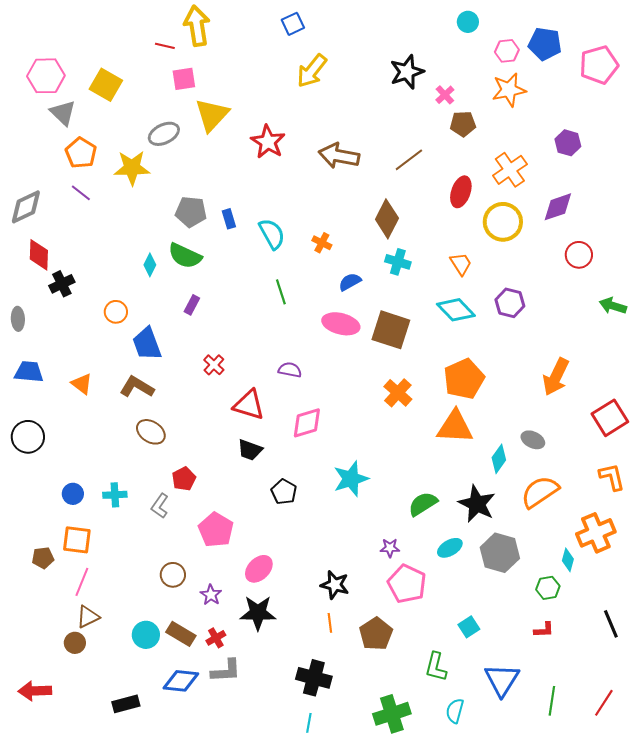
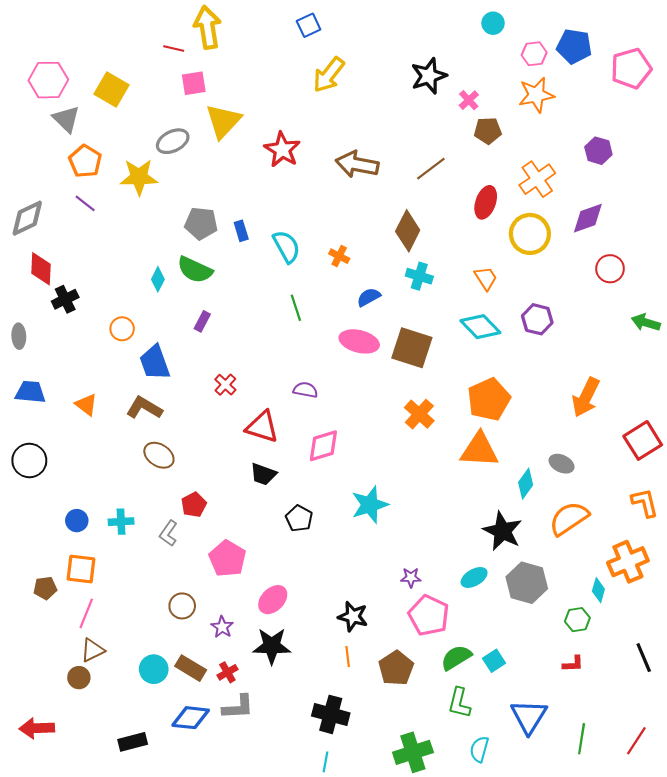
green semicircle: (423, 504) -> (456, 658), moved

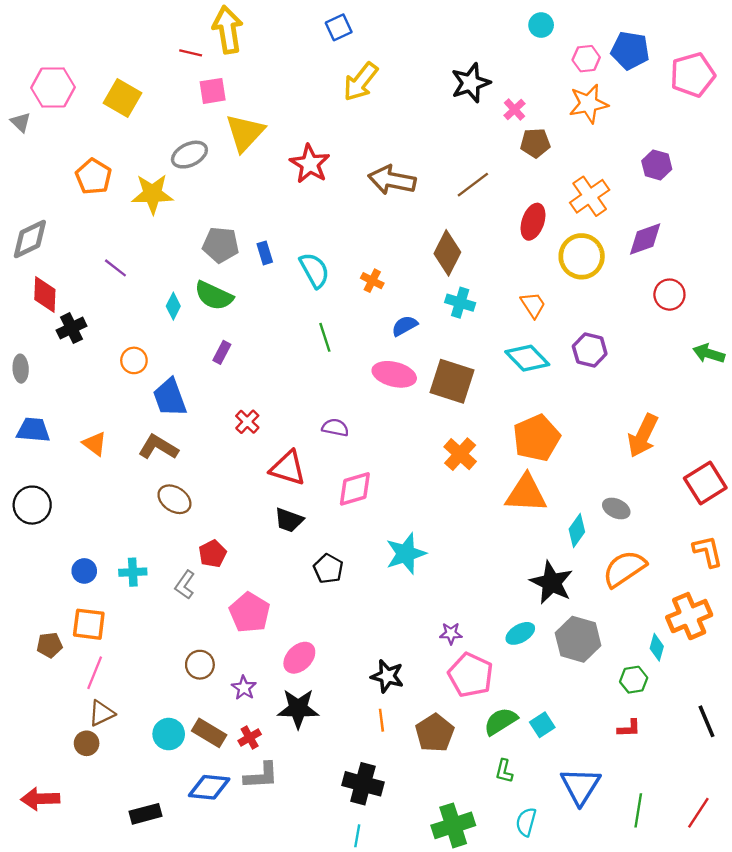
gray triangle: (66, 119) -> (21, 122), moved, size x0.7
purple line: (85, 203) -> (115, 268), moved
green L-shape: (459, 703) -> (504, 771), size x0.7

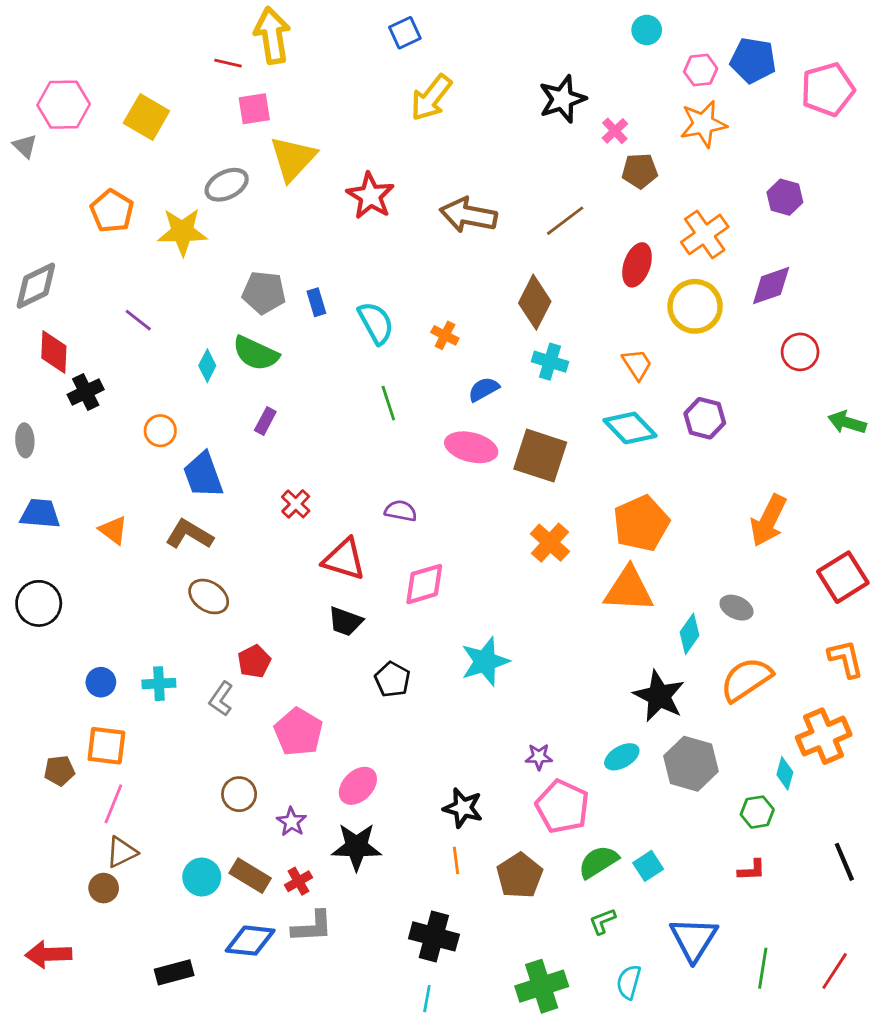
green L-shape: (504, 771) -> (602, 921), turned 55

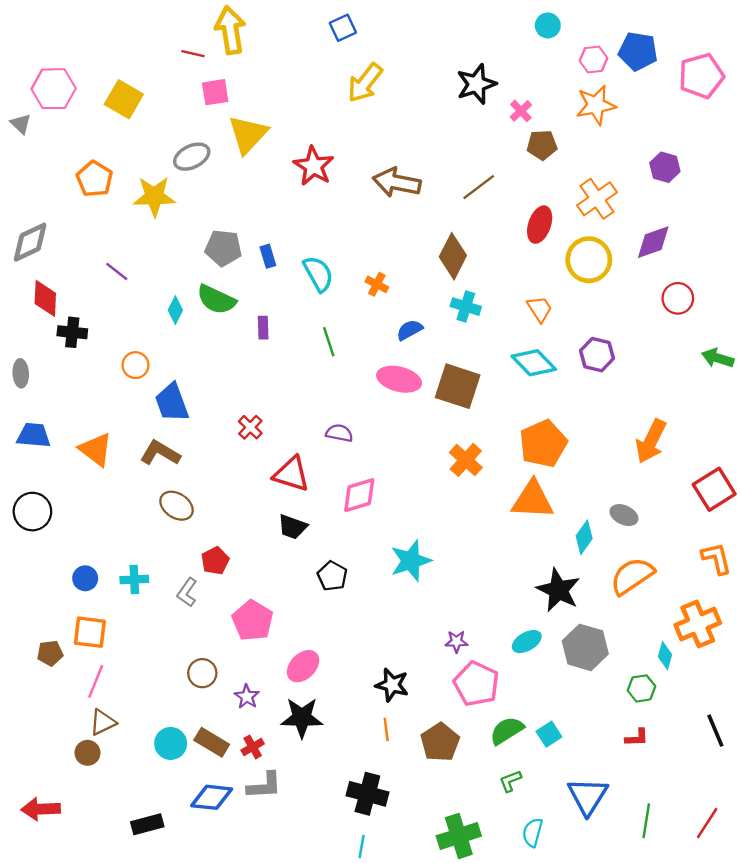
black cross: (86, 392) -> (72, 332), turned 32
purple rectangle: (265, 421) -> (263, 328), moved, turned -30
orange triangle: (113, 530) -> (96, 449), size x1.4

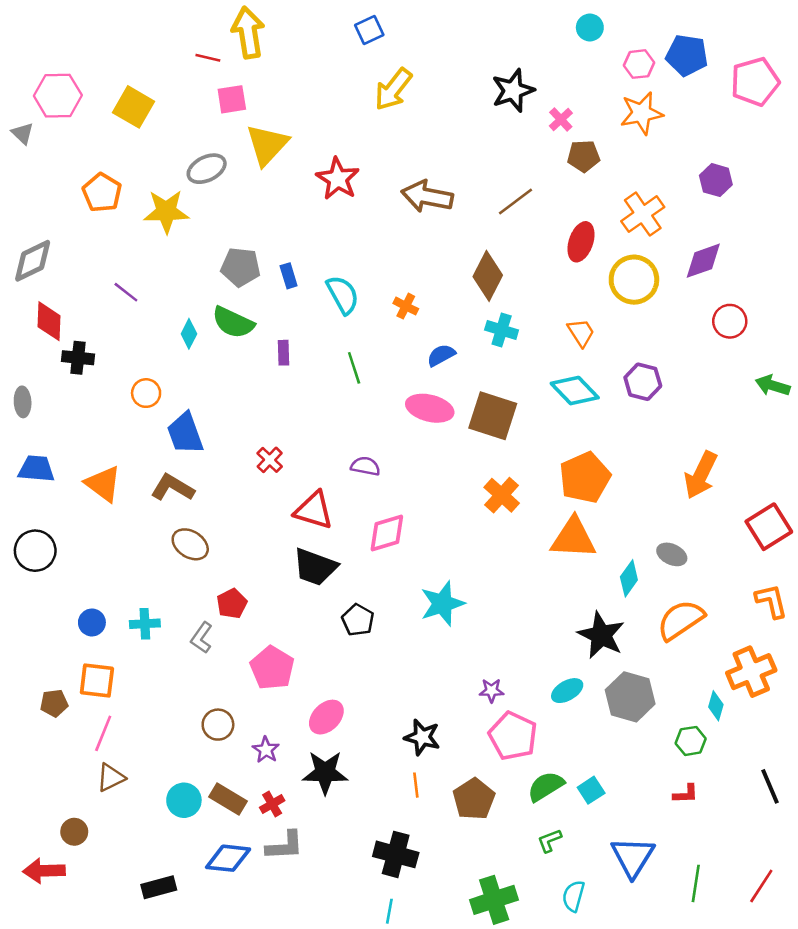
black trapezoid: (292, 527) -> (315, 567), size x1.4
brown circle: (87, 753) -> (74, 832), moved

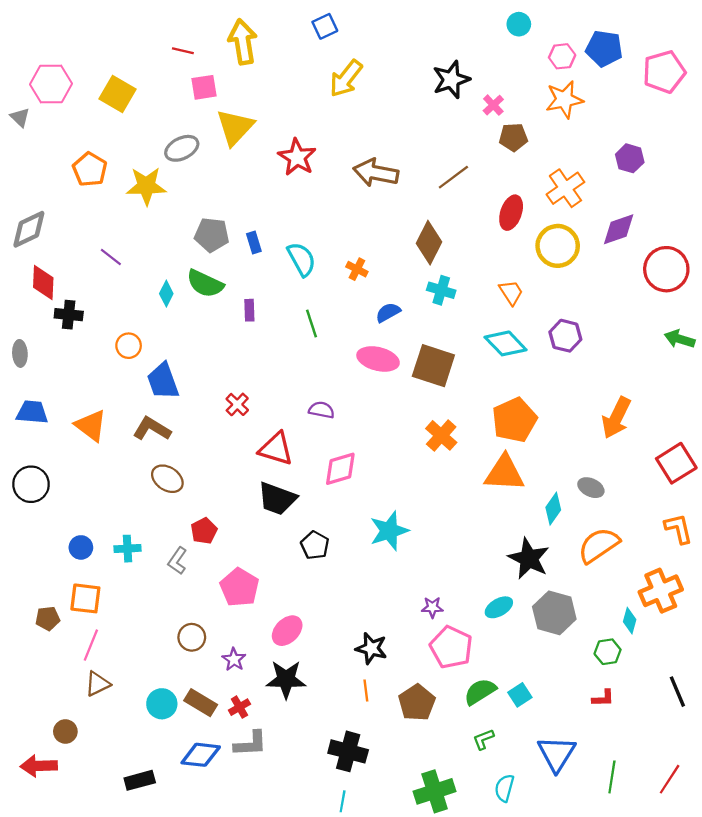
yellow arrow: (248, 33) -> (243, 42), moved
red circle: (730, 321) -> (666, 269), moved, size x1.5

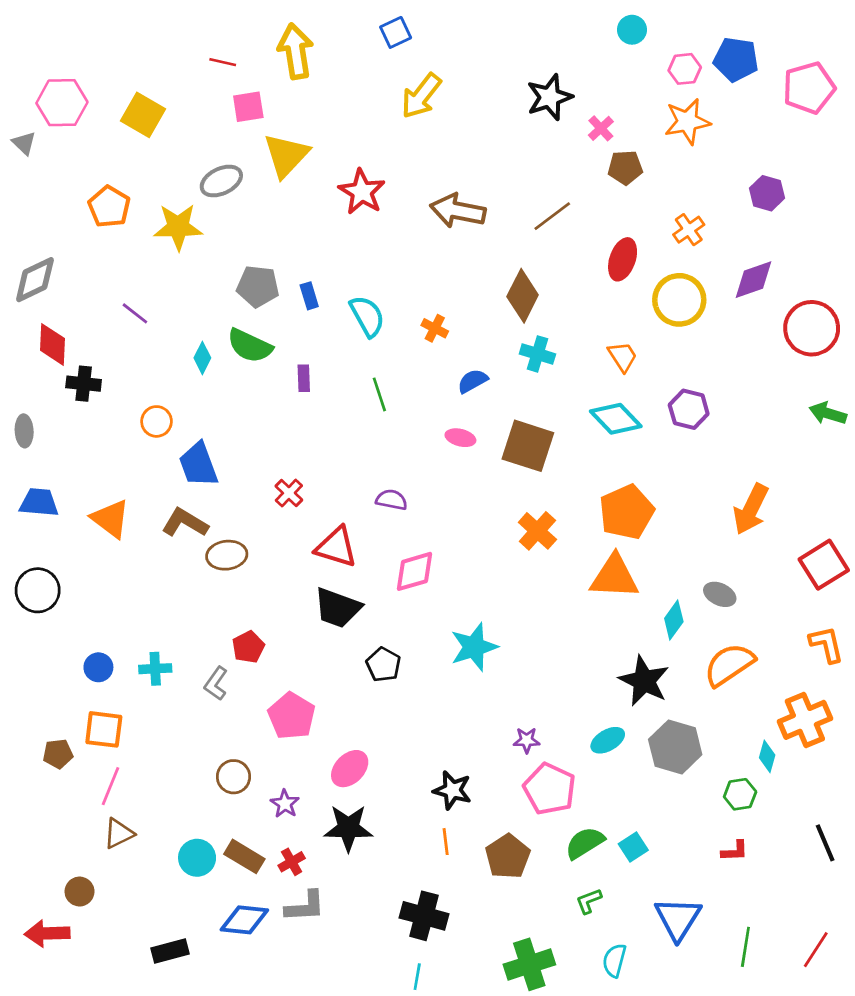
orange cross: (565, 188) -> (689, 230), size x0.7
pink ellipse: (378, 359) -> (460, 438), size x0.6
brown ellipse: (167, 479) -> (227, 555), moved, turned -40

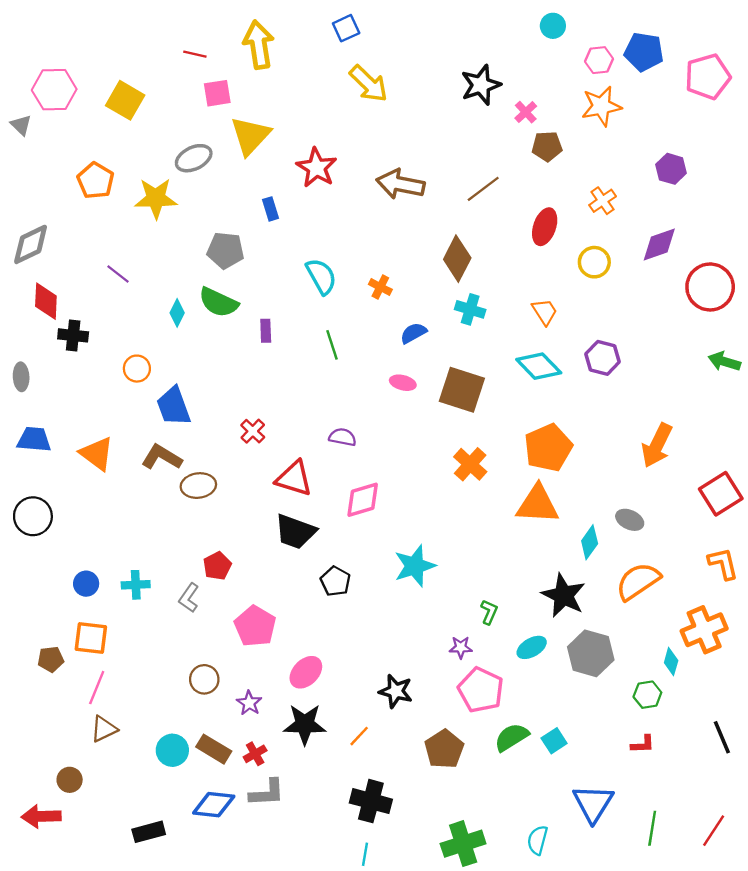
yellow arrow: (421, 96) -> (369, 84), turned -84
blue rectangle: (309, 296) -> (270, 209), moved
yellow circle: (679, 300) -> (594, 262), size x0.7
orange line: (446, 842) -> (359, 736), moved, turned 50
green L-shape: (589, 901) -> (489, 612), moved, turned 135

